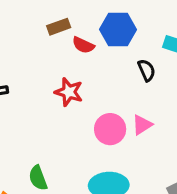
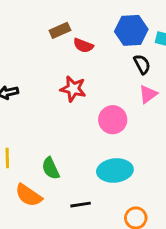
blue hexagon: (118, 30) -> (131, 30), moved
pink triangle: (142, 125) -> (148, 94), moved

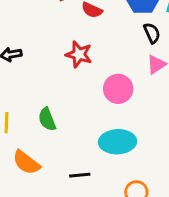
green semicircle: (51, 168) -> (47, 119), moved

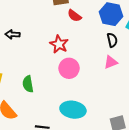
pink circle: (118, 89) -> (69, 68), moved

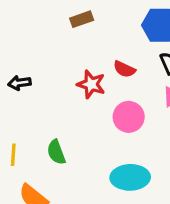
red semicircle: (74, 16) -> (124, 69), moved
pink circle: (69, 68) -> (129, 117), moved

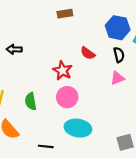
red star: (91, 84) -> (62, 71), moved
pink circle: (129, 117) -> (67, 97), moved

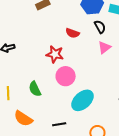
cyan ellipse: (78, 128) -> (83, 100), turned -35

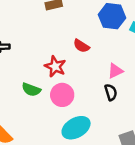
black semicircle: (100, 27) -> (111, 92), moved
green semicircle: (35, 89) -> (31, 90), moved, turned -56

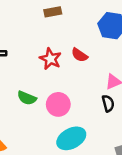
red star: (55, 66) -> (50, 59), moved

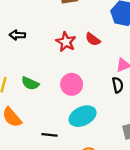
green semicircle: (27, 98) -> (30, 83), moved

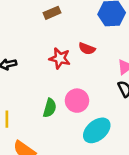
green semicircle: (30, 83) -> (50, 108), moved, turned -84

